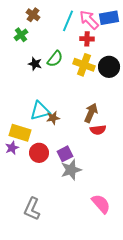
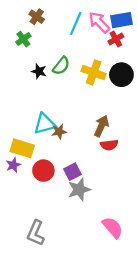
red cross: (87, 39) -> (116, 39), moved, turned -32

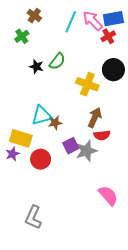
yellow cross: (94, 72) -> (87, 84), moved
purple square: (72, 172) -> (71, 146), moved
gray star: (79, 190) -> (86, 151), moved
pink semicircle: (113, 227) -> (108, 196), moved

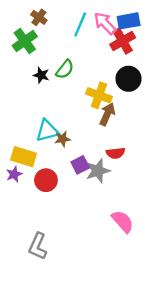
green cross: (22, 36) -> (25, 41), size x1.5
red cross: (108, 36) -> (123, 41), size x1.5
brown arrow: (95, 118) -> (107, 114), moved

